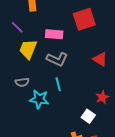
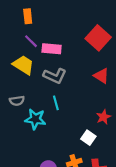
red square: (84, 19) -> (98, 38), moved, turned -30
purple line: (17, 27) -> (31, 41), moved
yellow trapezoid: (28, 49) -> (23, 65), turned 100

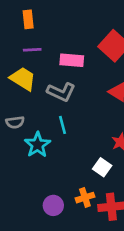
purple line: (31, 41) -> (32, 50), turned -48
pink rectangle: (52, 49) -> (72, 60), moved
cyan star: (35, 119) -> (37, 145), turned 30

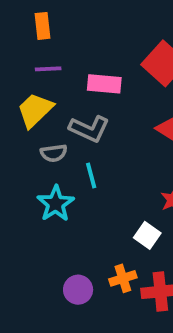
yellow trapezoid: (23, 79) -> (35, 110), turned -76
gray semicircle: (15, 122) -> (54, 153), moved

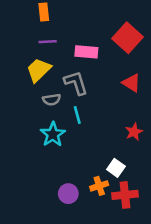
gray L-shape: (89, 129) -> (76, 83), turned -132
white square: (147, 235) -> (116, 168), moved

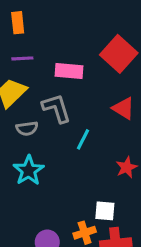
cyan line: (77, 115) -> (83, 139), moved, turned 42
white square: (116, 168) -> (105, 211), turned -30

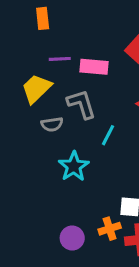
purple line: (22, 58) -> (60, 59), moved
cyan star: (29, 170) -> (74, 166), moved

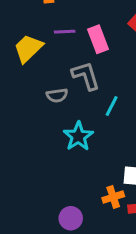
pink rectangle: (94, 67) -> (98, 39), turned 64
yellow trapezoid: (36, 89) -> (28, 48), moved
purple circle: (72, 238) -> (71, 218), moved

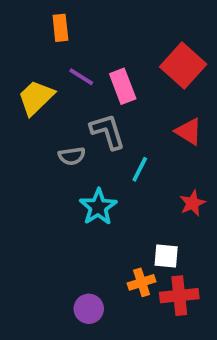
purple line: (65, 32) -> (81, 77), turned 35

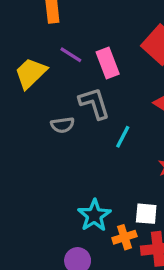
cyan star: (98, 207) -> (94, 215), moved

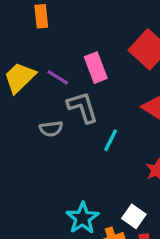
purple line: (71, 55) -> (58, 77), moved
white square: (146, 214) -> (134, 216), turned 30

